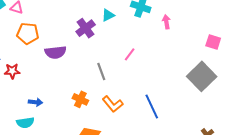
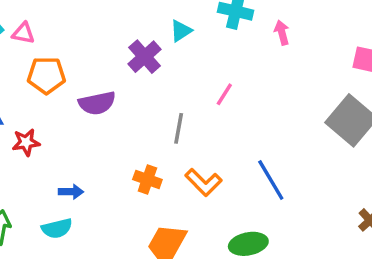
gray line: (101, 72) -> (179, 128), turned 36

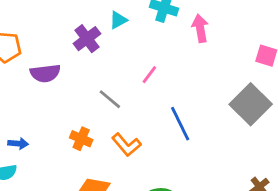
pink arrow: (282, 33) -> (200, 28), size x1.4
gray line: (179, 128) -> (110, 99), turned -65
blue line: (271, 180) -> (180, 124), moved

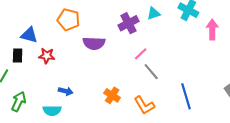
pink line: (149, 75) -> (141, 54), moved
gray line: (110, 99) -> (151, 72), moved

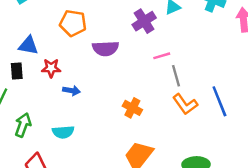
pink line: (141, 54) -> (162, 56), turned 32
gray line: (151, 72) -> (176, 76), turned 30
blue arrow: (66, 91) -> (71, 91), moved
orange L-shape: (144, 105) -> (185, 104), moved

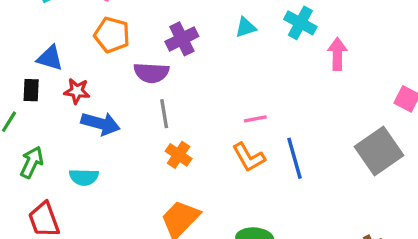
purple cross: (144, 21) -> (182, 39), moved
pink line: (162, 56) -> (255, 119), moved
gray line: (176, 76) -> (164, 114), moved
blue arrow: (71, 91) -> (101, 124), size x1.6

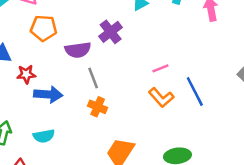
purple cross: (182, 39) -> (111, 32), moved
orange cross: (179, 155) -> (98, 107), moved

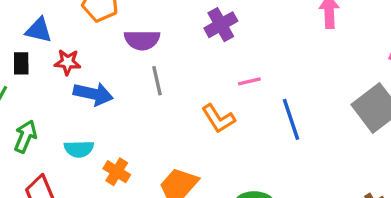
purple cross: (111, 32) -> (221, 25), moved
orange L-shape: (161, 97) -> (218, 119), moved
orange cross: (98, 107) -> (117, 172), moved

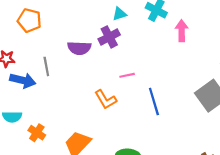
purple semicircle: (142, 40) -> (79, 48), moved
gray line: (157, 81) -> (46, 66), moved

